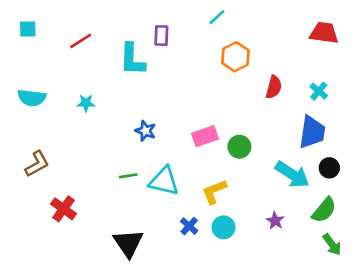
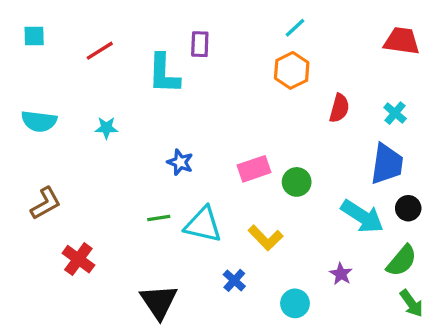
cyan line: (217, 17) -> (295, 28), moved
yellow L-shape: (214, 192) -> (265, 238), turned -112
cyan circle: (224, 227) -> (295, 303), moved

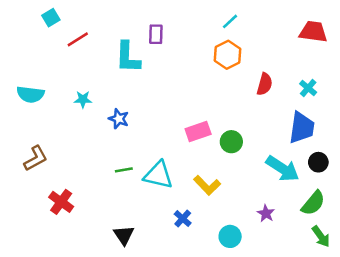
cyan square: (34, 36) -> (51, 18), moved, turned -30
blue star: (180, 162) -> (119, 119), moved
black triangle: (159, 302) -> (124, 235), size x0.7

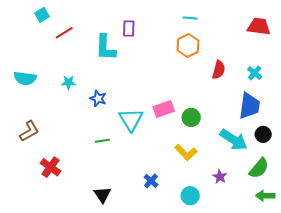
cyan line: (230, 21) -> (190, 18), turned 48
cyan triangle: (158, 175) -> (131, 120), moved, turned 45
yellow L-shape: (207, 185) -> (186, 152), moved
green arrow: (321, 236) -> (265, 196), turned 126

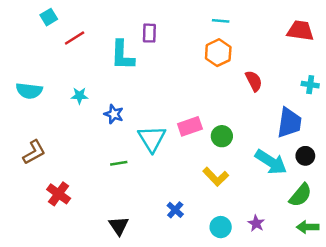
red semicircle: (219, 70) -> (254, 81), turned -42
cyan cross: (255, 73) -> (310, 85), moved, turned -32
purple star: (220, 177) -> (256, 223), moved

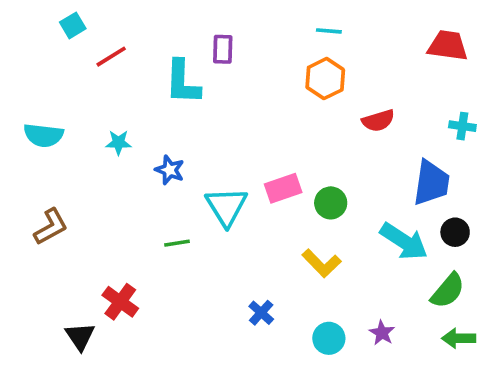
red semicircle: (254, 81) -> (378, 121), turned 100
red cross: (59, 194) -> (120, 302), moved
black triangle: (119, 226) -> (80, 336), moved

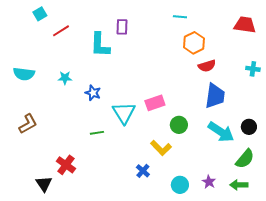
orange hexagon: (325, 79) -> (194, 43), moved
blue trapezoid: (431, 183) -> (215, 96), moved
green circle: (331, 203) -> (179, 125), moved
yellow L-shape: (322, 263) -> (161, 148), moved
green arrow: (459, 338) -> (239, 185), moved

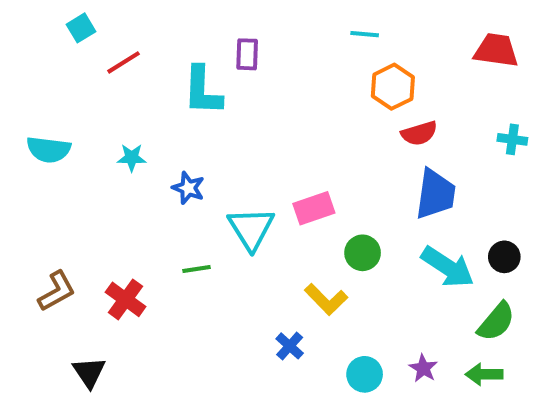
brown L-shape: (28, 124) -> (57, 291), moved
red cross: (66, 165) -> (126, 299), moved

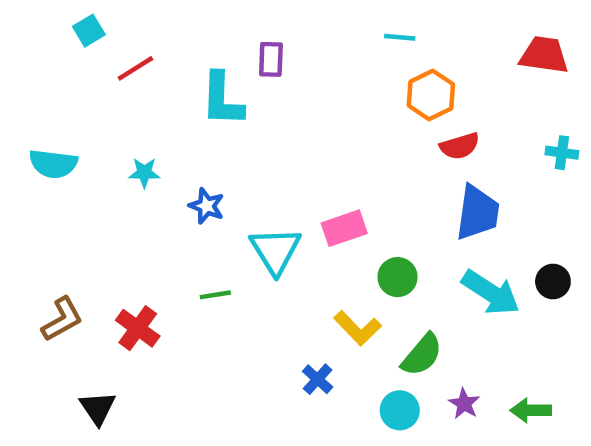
green semicircle: (496, 322) -> (422, 355), moved

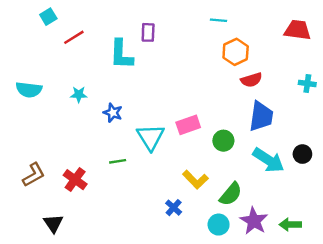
green circle: (398, 277) -> (223, 141), moved
purple star: (464, 404) -> (254, 221), size x1.6

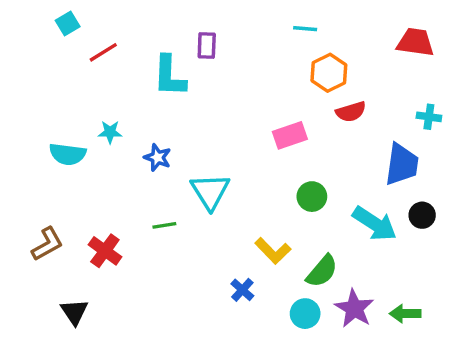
cyan semicircle: (29, 90) -> (68, 154), moved
blue trapezoid: (261, 116) -> (402, 164), moved
pink rectangle: (188, 125) -> (290, 135), moved

